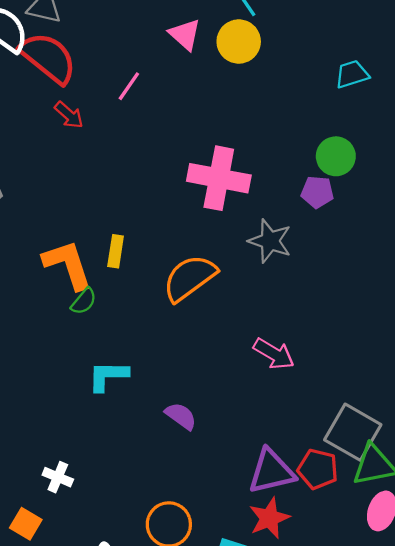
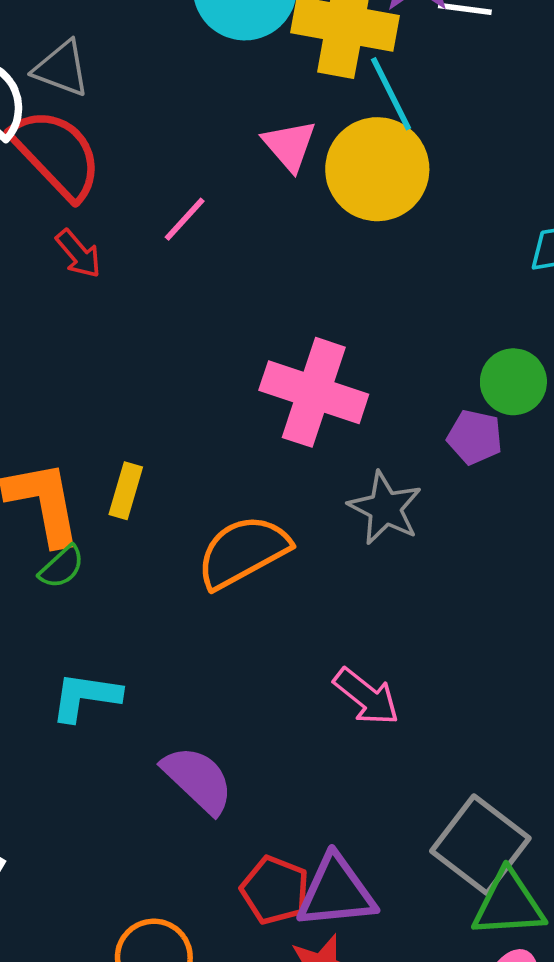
yellow circle: (239, 42) -> (377, 169), size x1.4
purple semicircle: (181, 416) -> (198, 780), size x1.4
red pentagon: (318, 469) -> (275, 890), moved

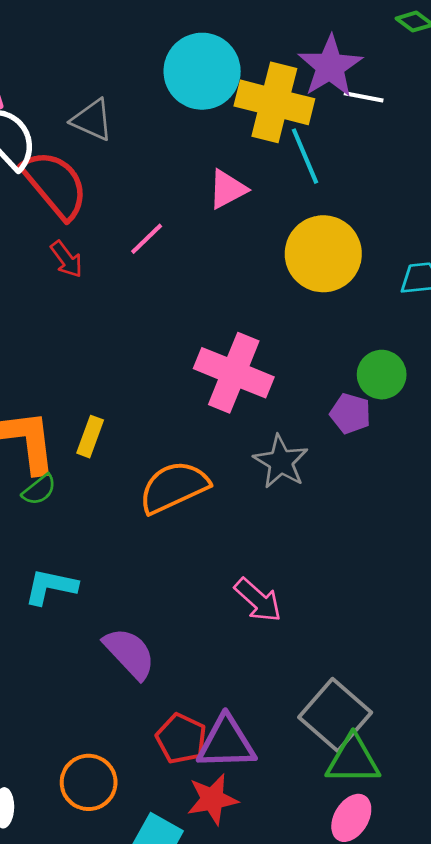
gray triangle: (62, 69) -> (92, 120), moved
pink triangle: (289, 145) -> (228, 189), turned 39
yellow circle: (377, 169) -> (323, 254), moved

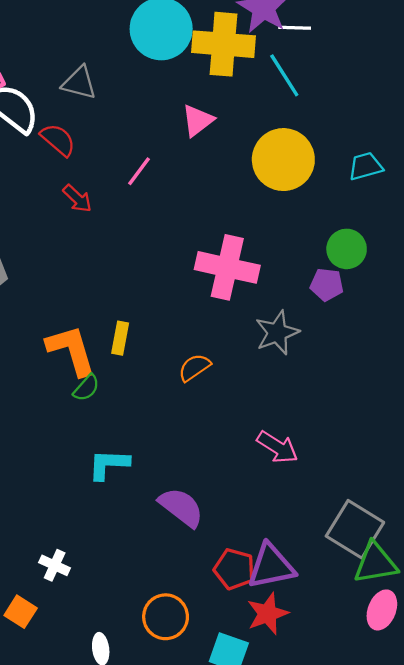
cyan line: (305, 156) -> (284, 75), moved
red semicircle: (55, 184) -> (58, 140), size x0.6
gray star: (281, 462) -> (277, 333), turned 30
orange semicircle: (174, 487) -> (194, 368), size x0.6

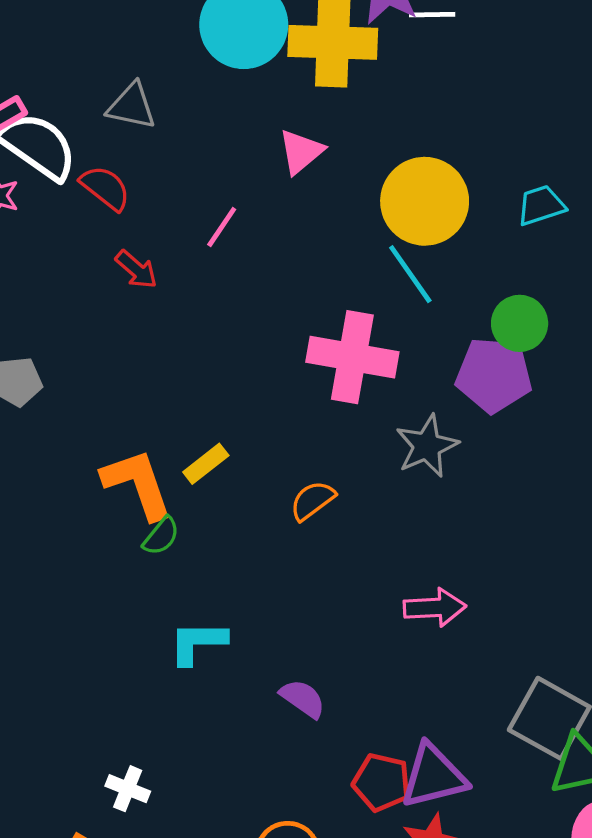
cyan line: (284, 75) -> (410, 274), moved
purple pentagon: (327, 285) -> (494, 375), size x1.6
yellow rectangle: (120, 338) -> (206, 464), turned 44
pink arrow: (277, 447) -> (435, 608), turned -33
purple semicircle: (181, 507) -> (303, 699), size x0.7

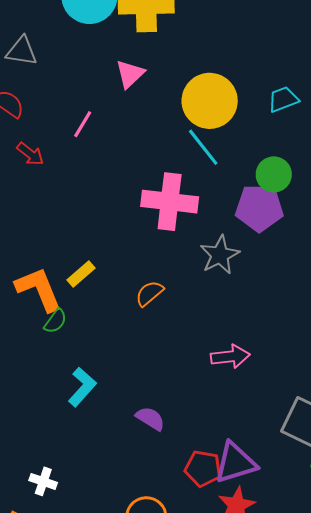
cyan L-shape: (198, 643) -> (82, 387), turned 135

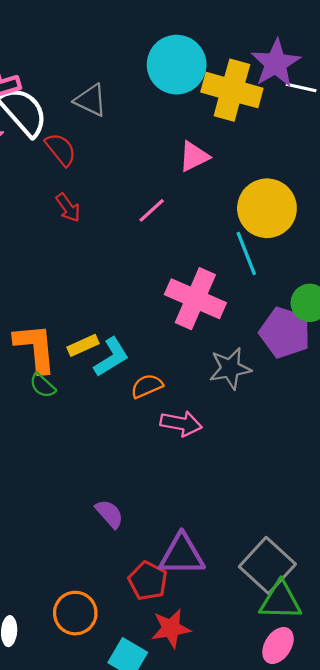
pink line: (83, 124) -> (152, 210), moved
green semicircle: (55, 321) -> (43, 386), turned 80
pink arrow: (230, 357) -> (181, 423), moved
cyan L-shape: (82, 387) -> (111, 357), moved
purple triangle: (236, 463) -> (182, 555), moved

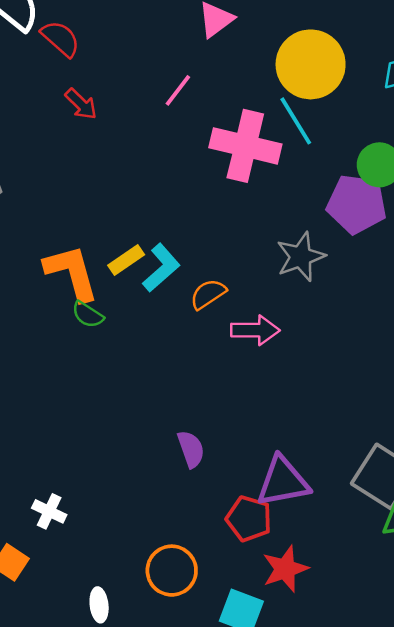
pink cross: (195, 299) -> (245, 146), moved
purple semicircle: (109, 514) -> (191, 449), turned 32

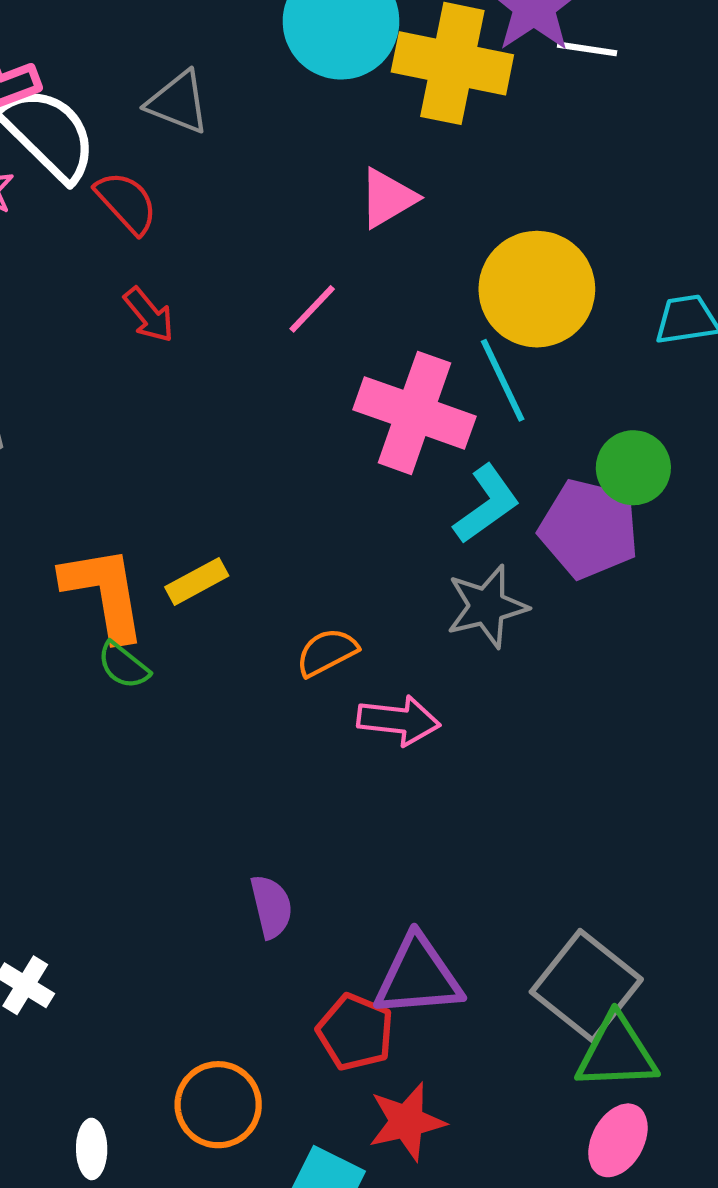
cyan L-shape: (161, 268) -> (487, 504), moved

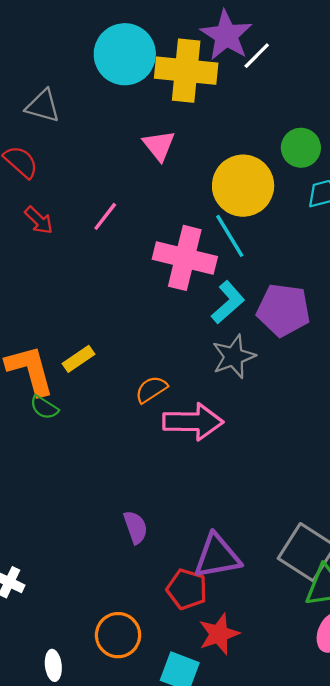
white line: (587, 49) -> (257, 56), turned -48
pink triangle: (388, 198) -> (159, 145), turned -32
pink line: (312, 309) -> (105, 216), moved
green circle: (633, 468) -> (301, 148), moved
pink arrow: (399, 720) -> (193, 422), size x1.4

